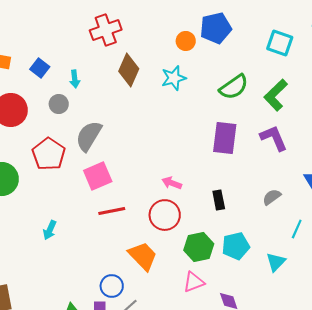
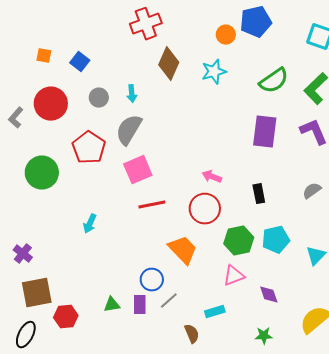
cyan arrow: (75, 79) -> (132, 94), moved

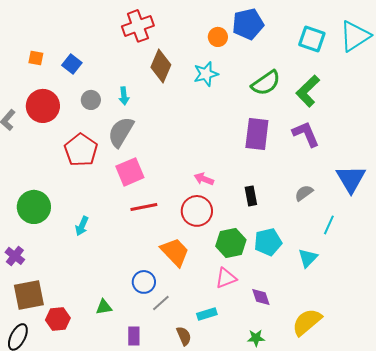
green circle: (42, 173) -> (34, 207), moved
purple rectangle: (140, 305) -> (134, 336), moved

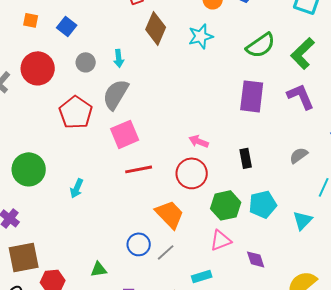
gray line: (161, 303) -> (166, 252), moved

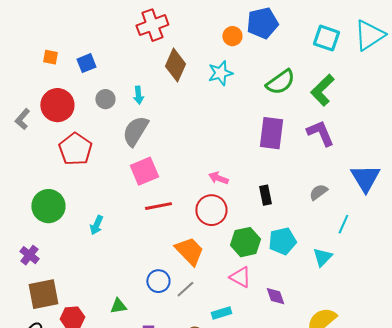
blue square: (67, 26) -> (86, 63), turned 30
red pentagon: (76, 112) -> (75, 149), moved
pink triangle: (221, 240) -> (240, 277), turned 50

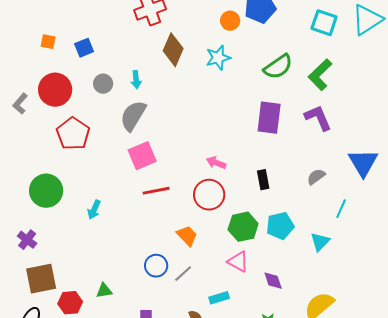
orange trapezoid: (189, 251) -> (187, 236), size x0.7
green triangle: (118, 306) -> (104, 291), moved

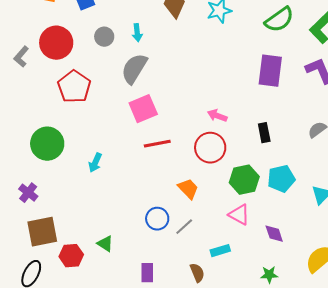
green triangle: (104, 291) -> (105, 244), turned 42

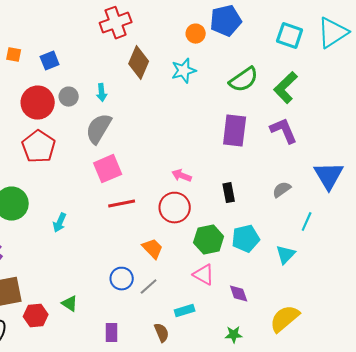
red circle: (56, 43) -> (38, 103), moved

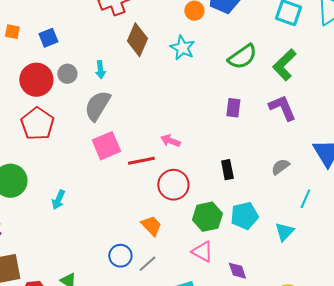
cyan star: (184, 71) -> (182, 48), turned -30
purple rectangle: (235, 131) -> (233, 108), size x0.6
pink arrow: (182, 176) -> (170, 141), moved
red line: (122, 204) -> (141, 161), moved

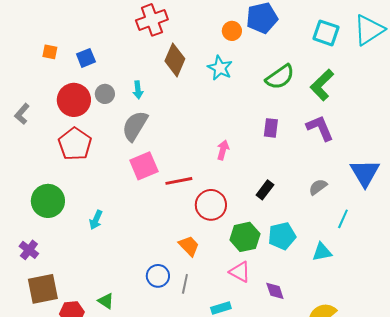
pink arrow: (170, 141) -> (223, 150), moved, turned 84
black rectangle: (227, 170) -> (265, 190), turned 48
cyan triangle: (284, 232) -> (322, 252), turned 35
gray line: (147, 264) -> (185, 284), turned -36

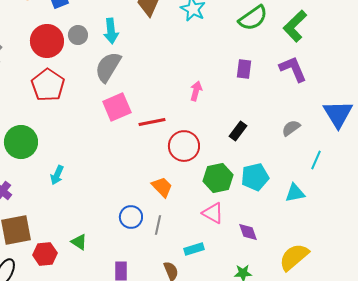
cyan arrow: (138, 90) -> (111, 31), size x1.4
cyan arrow: (96, 220) -> (57, 175), moved

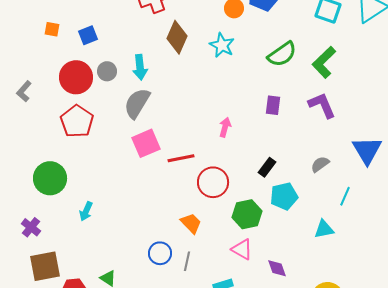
cyan pentagon: (255, 177) -> (284, 196), moved

